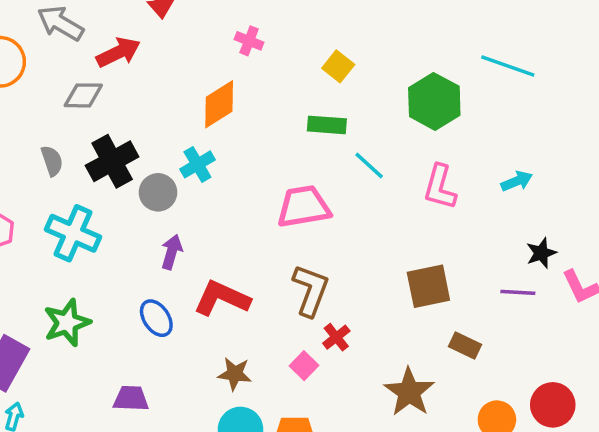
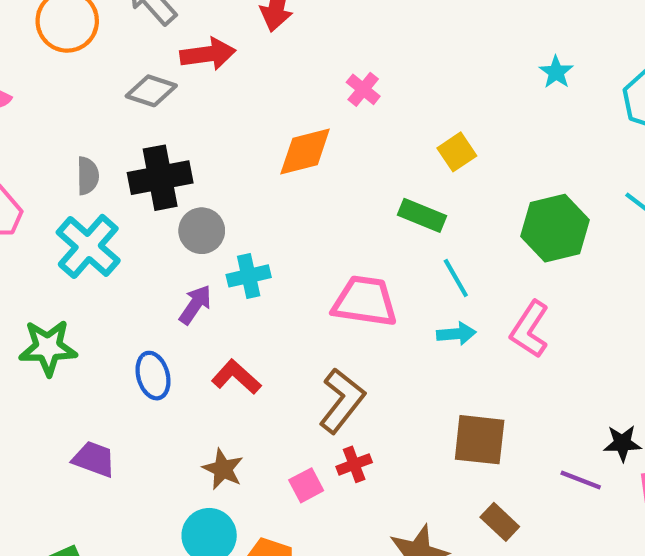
gray semicircle: (52, 161) -> (88, 176), moved
cyan cross: (197, 164) -> (249, 276), moved
cyan arrow: (517, 181) -> (456, 334), moved
red L-shape: (222, 298) -> (236, 377), size x0.7

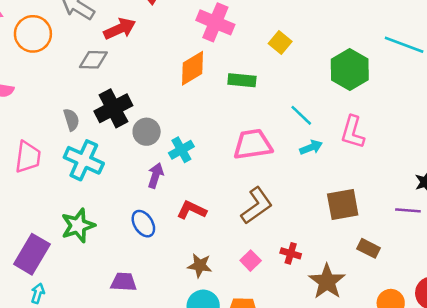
pink cross: (363, 89) -> (215, 22), size x1.8
green rectangle: (422, 215) -> (242, 80), moved
brown L-shape: (342, 401) -> (257, 206), turned 33
red cross: (354, 464) -> (291, 253), moved, turned -36

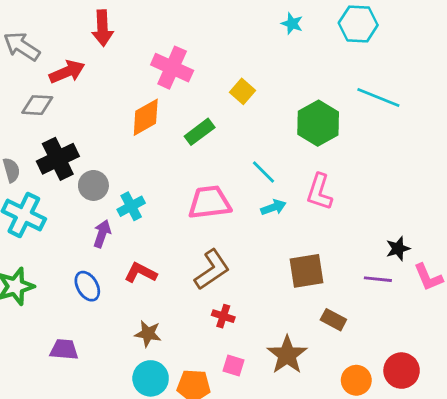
green rectangle: (242, 80) -> (200, 132), turned -44
red cross: (291, 253) -> (223, 316), moved
pink square: (251, 261) -> (233, 366), moved, turned -30

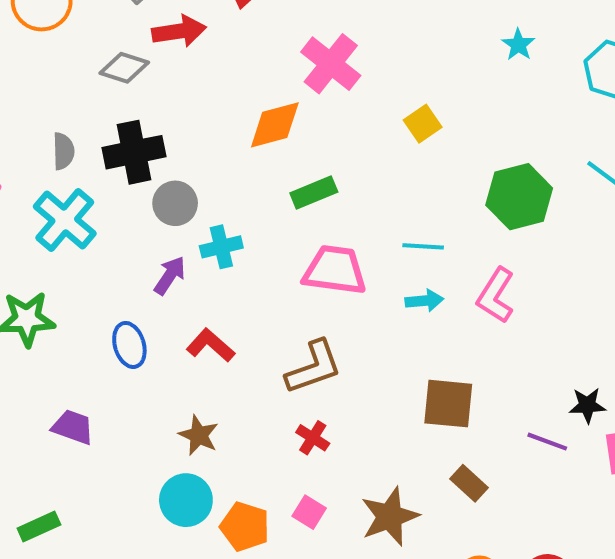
green rectangle: (200, 132) -> (314, 192), moved
cyan line: (263, 172) -> (423, 246), turned -56

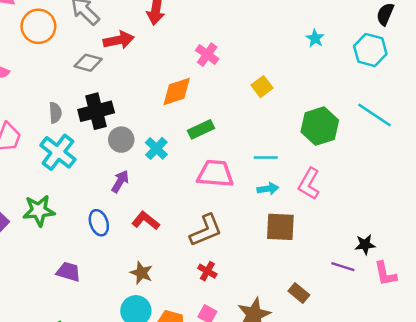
pink cross: (331, 64) -> (207, 55), size x0.7
cyan cross: (221, 247) -> (156, 148), moved, turned -30
brown square: (448, 404) -> (280, 227), moved

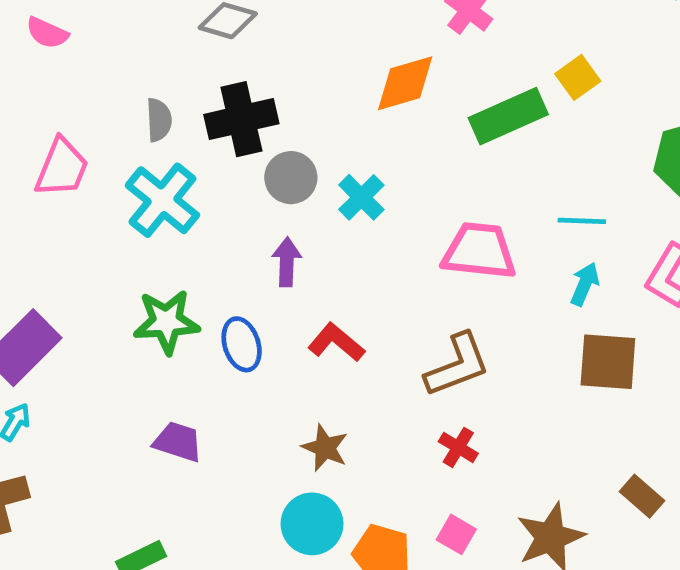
green rectangle: (201, 129) -> (508, 116), moved, size x1.4
purple arrow: (120, 181) -> (287, 262), turned -30
cyan arrow: (268, 189) -> (585, 284), turned -60
green star: (39, 211) -> (166, 322), moved

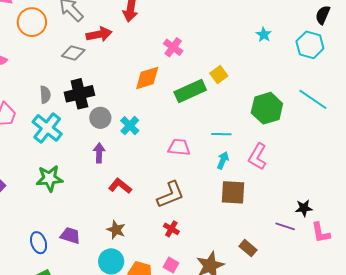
pink trapezoid: (479, 251) -> (179, 147), size x0.7
blue ellipse: (242, 344) -> (39, 243), moved
purple trapezoid: (178, 442) -> (70, 236), moved

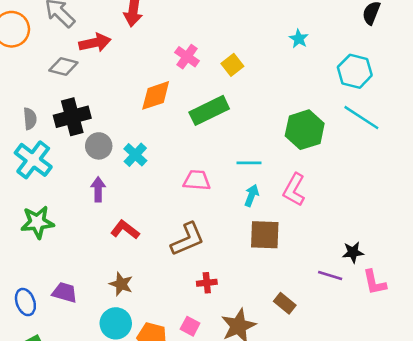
cyan hexagon: (310, 45) -> (355, 71), moved
yellow square: (219, 75) -> (232, 65), moved
red cross: (171, 229) -> (207, 283), moved, turned -35

